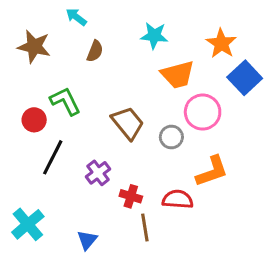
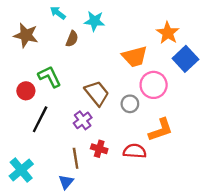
cyan star: (154, 36) -> (94, 21), moved
purple cross: (98, 173) -> (83, 120), moved
brown line: (145, 227) -> (76, 158), moved

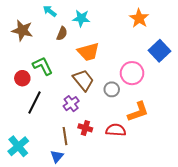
orange star: (168, 33) -> (139, 18), moved
orange trapezoid: (135, 57) -> (88, 52), moved

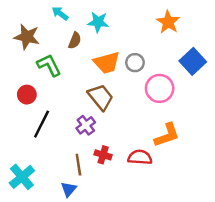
green L-shape: (43, 66) -> (49, 65), moved
gray circle: (112, 89) -> (135, 63), moved

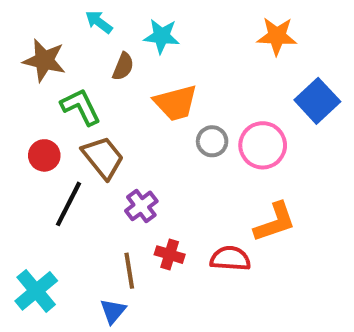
orange star: (168, 22) -> (277, 36), turned -30
gray circle: (135, 63) -> (212, 141), moved
brown trapezoid: (101, 97) -> (103, 157), moved

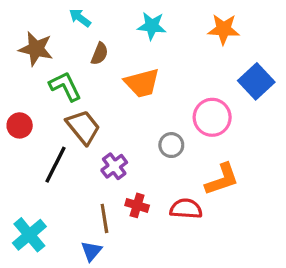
cyan star: (162, 36) -> (152, 26), moved
gray circle: (212, 141) -> (171, 145), moved
red circle: (44, 155) -> (20, 125), moved

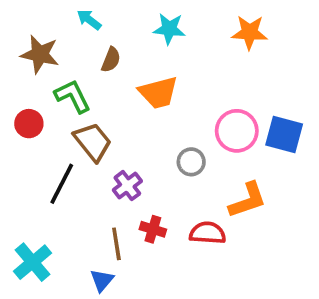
blue square: (256, 81) -> (284, 134), moved, turned -32
red circle: (20, 125) -> (29, 124), moved

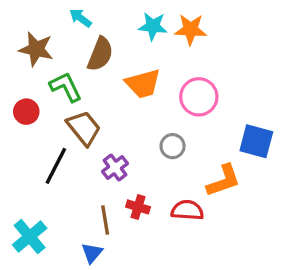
orange star: (249, 32) -> (191, 29), moved
brown semicircle: (111, 60) -> (100, 54), size x1.5
pink circle: (237, 131) -> (199, 97), moved
blue square: (284, 134) -> (256, 141), moved

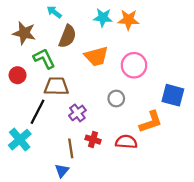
brown trapezoid: (84, 128) -> (56, 86), turned -50
cyan cross: (30, 237) -> (20, 140), moved

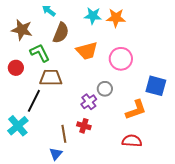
purple cross: (77, 113) -> (89, 102), moved
red semicircle: (126, 142) -> (132, 141), moved

